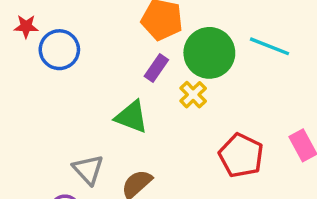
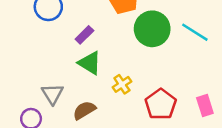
purple rectangle: (156, 68) -> (84, 35), moved
yellow cross: (193, 95) -> (122, 84), moved

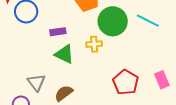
purple rectangle: (84, 35) -> (58, 32), turned 42
yellow cross: (122, 84) -> (94, 44), moved, turned 35

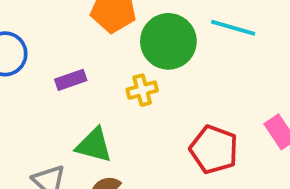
green triangle: (64, 54) -> (94, 145), moved

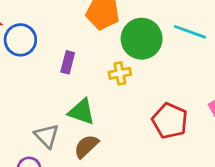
purple rectangle: (71, 80) -> (68, 62), turned -60

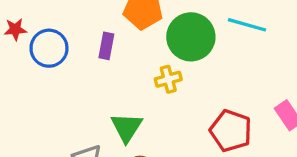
purple rectangle: (68, 62) -> (106, 46), moved
green triangle: (82, 112) -> (127, 127), turned 48

